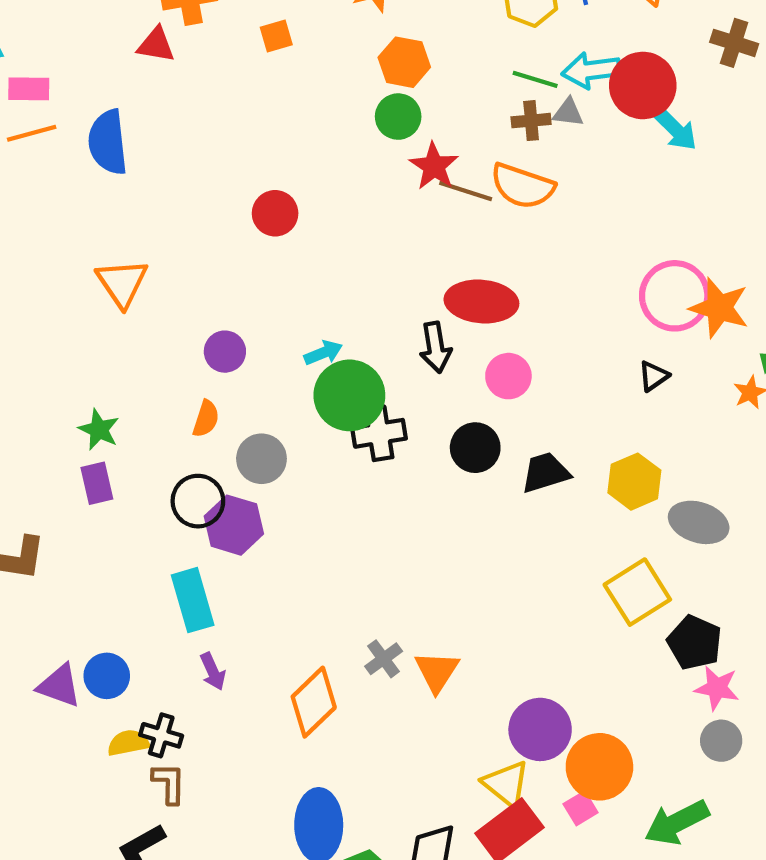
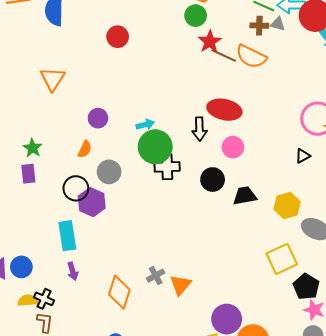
red circle: (275, 213) -> (118, 37), moved
orange diamond: (314, 702) -> (119, 292), turned -36

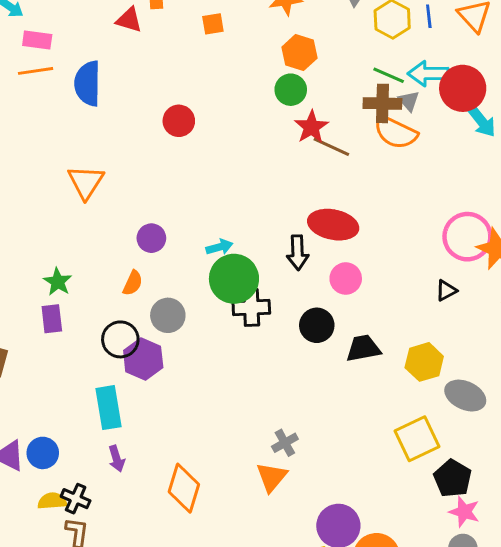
gray triangle: (278, 24) -> (409, 101), turned 35
brown cross: (259, 26) -> (382, 103), size x1.4
orange semicircle: (251, 57) -> (395, 132), moved
gray cross: (156, 276) -> (285, 443), moved

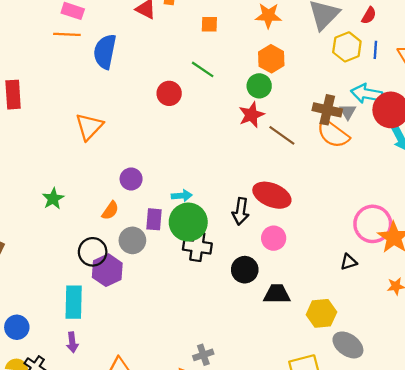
green line: (389, 75) -> (203, 69), moved
red star: (311, 127) -> (251, 115), moved
purple rectangle: (52, 319) -> (154, 219), moved

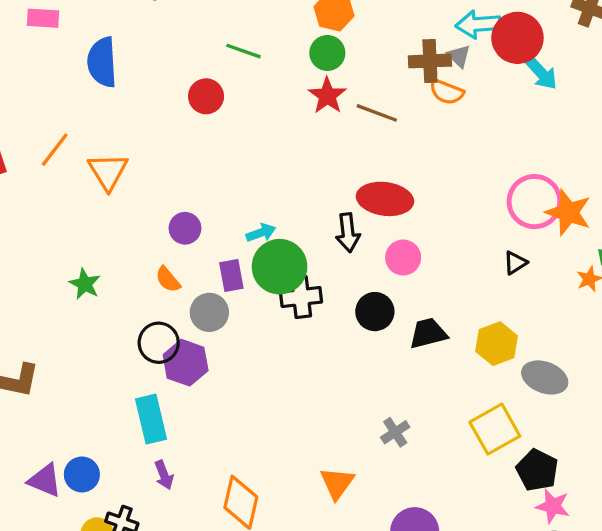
orange line: (67, 34) -> (55, 150), moved, turned -40
orange semicircle: (333, 134) -> (447, 92), size x0.7
orange semicircle: (110, 211) -> (168, 279), turned 120
gray cross: (203, 355) -> (395, 432), moved

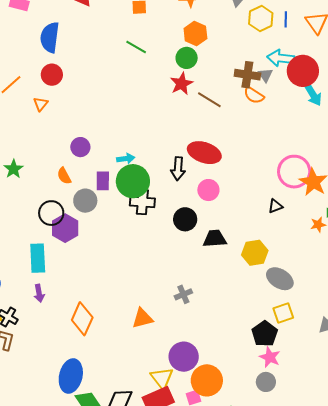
red circle: (206, 96) -> (52, 75), moved
orange triangle: (108, 171) -> (41, 104), size x0.6
yellow square: (495, 429) -> (283, 313), moved, size x0.7
orange triangle: (337, 483) -> (142, 318), turned 30

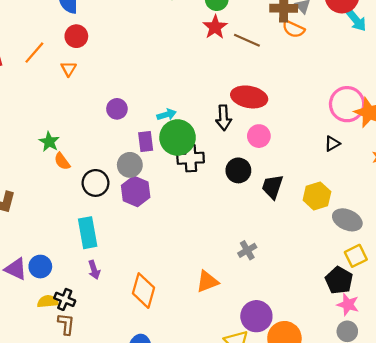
orange semicircle: (64, 176) -> (62, 161), moved
purple hexagon: (65, 228) -> (136, 191), moved
black trapezoid: (215, 239) -> (273, 187), turned -60

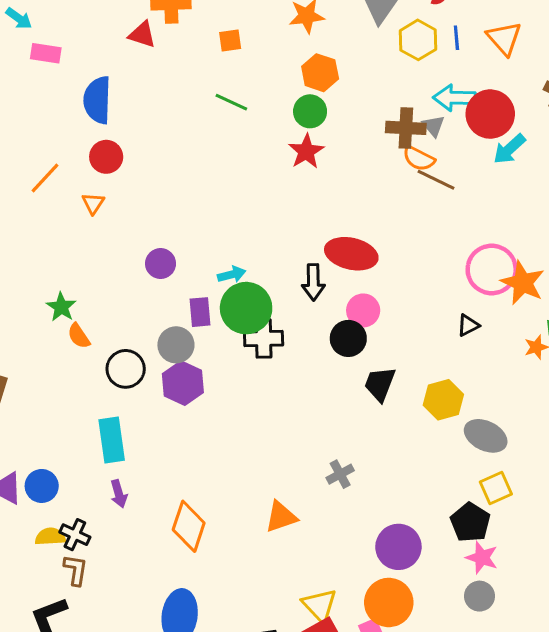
cyan arrow: (356, 20) -> (509, 149), turned 85
brown line: (247, 40) -> (436, 180), moved
black circle: (238, 170) -> (348, 338), moved
purple circle: (256, 316) -> (398, 547), moved

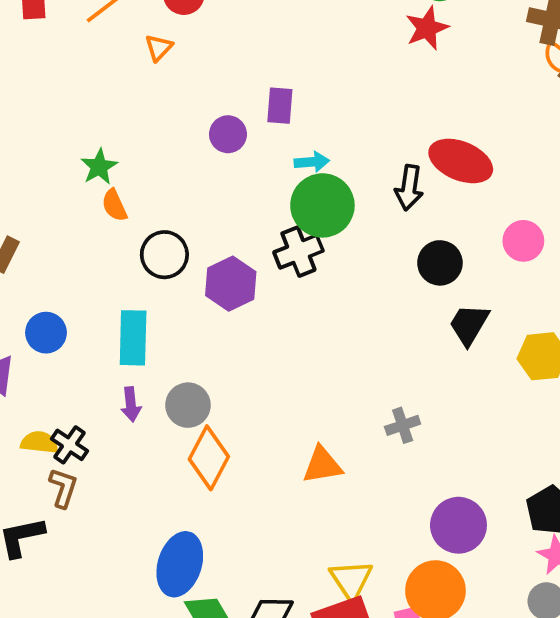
pink circle: (363, 310) -> (523, 241), moved
purple rectangle: (200, 312) -> (280, 106), moved
black cross: (264, 339) -> (298, 252), moved, turned -30
gray circle: (176, 345) -> (188, 405), moved
blue circle: (42, 486) -> (46, 333), moved

